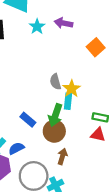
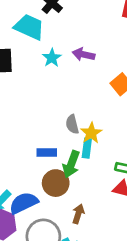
blue rectangle: (28, 120) -> (47, 153), moved, turned -42
brown circle: (54, 131) -> (56, 183), moved
blue semicircle: (16, 148) -> (24, 203), size x1.5

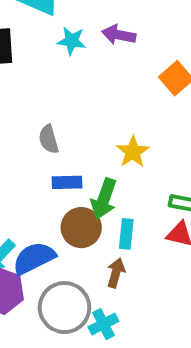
cyan star: (52, 58) -> (72, 41), turned -30
gray semicircle: (72, 124) -> (49, 139), moved
cyan rectangle: (87, 148) -> (126, 234), moved

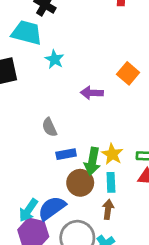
purple arrow: (119, 35) -> (92, 93), moved
cyan star: (72, 41) -> (55, 59), turned 30
yellow star: (133, 152) -> (112, 154), moved

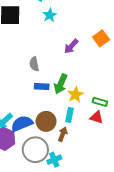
purple arrow: (92, 93) -> (71, 46), turned -63
green arrow: (92, 161) -> (61, 84), moved
brown circle: (80, 183) -> (46, 121), moved

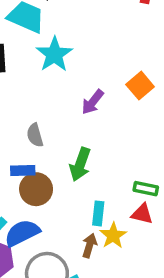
cyan star: (50, 15) -> (54, 54), size x1.5
blue rectangle: (42, 87) -> (23, 170), moved
yellow star: (75, 95) -> (113, 236), moved
brown circle: (46, 121) -> (36, 189), moved

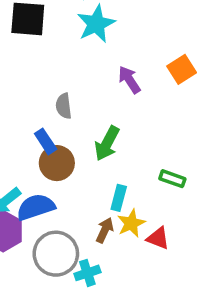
purple arrow: (93, 102) -> (129, 80), turned 100
blue rectangle: (23, 170) -> (46, 141), turned 50
red triangle: (142, 214) -> (158, 238), moved

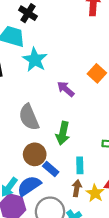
gray semicircle: (64, 106) -> (29, 117), size x1.6
blue rectangle: (46, 141) -> (51, 169), moved
yellow star: (131, 223) -> (95, 193), moved

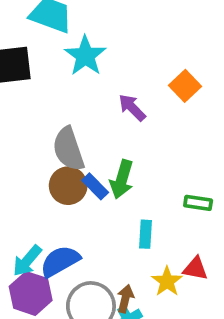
brown circle: (35, 154) -> (68, 186), moved
blue rectangle: (51, 169) -> (95, 186), moved
brown arrow: (77, 188) -> (125, 299), moved

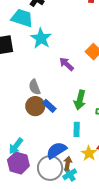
gray semicircle: (68, 149) -> (35, 87), size x0.7
green arrow: (122, 179) -> (80, 100), moved
blue semicircle: (60, 261) -> (56, 150), moved

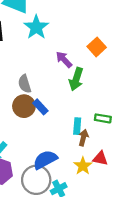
green arrow: (80, 100) -> (76, 79), moved
cyan rectangle: (77, 129) -> (77, 126), moved
brown arrow: (68, 163) -> (83, 138), moved

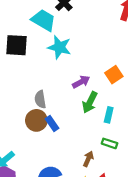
cyan star: (36, 27) -> (59, 47), turned -30
purple arrow: (64, 59) -> (81, 82), turned 96
cyan rectangle: (77, 126) -> (109, 115), moved

